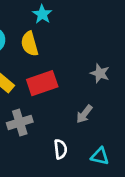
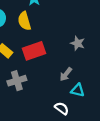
white semicircle: (60, 149) -> (62, 108), moved, turned -48
cyan triangle: (100, 156) -> (78, 90), moved

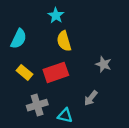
yellow semicircle: (24, 21) -> (64, 41), moved
cyan triangle: (78, 90) -> (65, 115), moved

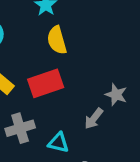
gray star: (104, 64) -> (116, 95), moved

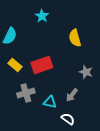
yellow semicircle: (57, 40) -> (75, 38), moved
gray arrow: (94, 119) -> (72, 95), moved

